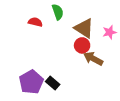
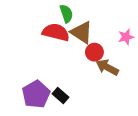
red semicircle: (35, 22) -> (56, 32), moved, size x1.6
brown triangle: (84, 28) -> (82, 32), moved

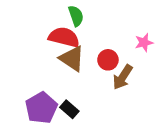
brown triangle: (82, 32) -> (72, 59), moved
brown arrow: (107, 67) -> (123, 77), turned -85

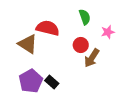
green semicircle: (76, 16) -> (85, 17), moved
brown triangle: (72, 59) -> (28, 44), moved

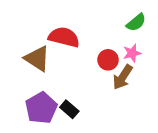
green semicircle: (85, 17) -> (136, 22), moved, turned 70
pink star: (108, 32) -> (132, 53), moved

